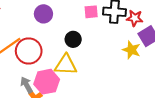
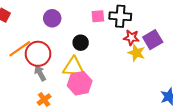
red star: (135, 18) -> (131, 38), moved
pink hexagon: (47, 82) -> (80, 83), moved
gray arrow: (27, 85) -> (40, 73), moved

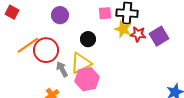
yellow star: (136, 53) -> (123, 29), moved
yellow triangle: (74, 67) -> (81, 63), turned -30
gray arrow: (40, 73) -> (62, 69), moved

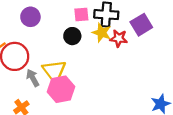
purple square: (159, 36) -> (141, 25), moved
black circle: (88, 39) -> (72, 36), moved
yellow triangle: (81, 63) -> (54, 71), turned -40

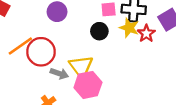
red star: (119, 38) -> (146, 33), turned 30
gray arrow: (33, 78) -> (59, 74), turned 138

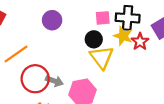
red circle: (41, 52) -> (35, 79), moved
yellow triangle: (81, 67) -> (102, 57), moved

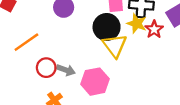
black circle: (94, 39) -> (107, 27), size x1.5
red circle: (35, 79) -> (46, 68), size x0.7

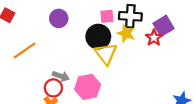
red star: (154, 29) -> (154, 38), moved
red circle: (46, 68) -> (53, 88), moved

